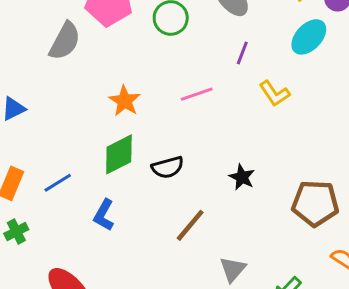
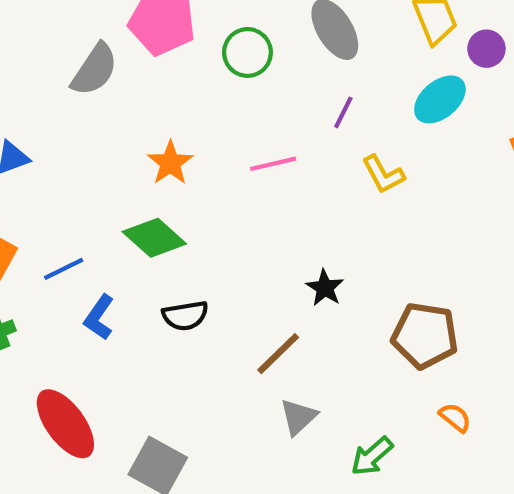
green diamond: (119, 154) -> (154, 238), turned 63
black semicircle: (168, 167) -> (185, 316), moved
blue L-shape: (104, 215) -> (99, 317), moved
brown line: (190, 225) -> (278, 354), moved

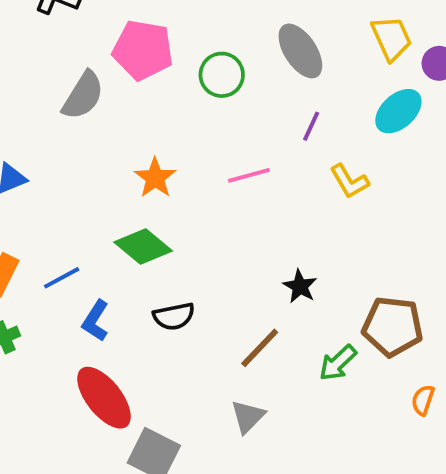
gray triangle: (298, 417) -> (248, 416), moved
orange semicircle: (455, 418) -> (423, 400), turned -108
red ellipse: (65, 424) -> (104, 398), moved
green arrow: (372, 456) -> (338, 363), moved

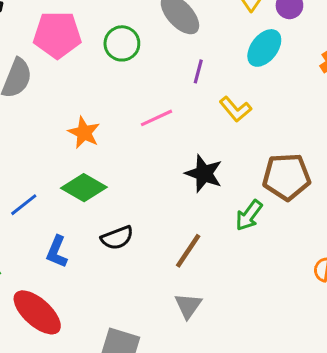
blue line: (62, 278) -> (24, 205), moved
black star: (300, 286) -> (204, 173), moved, size x1.4
brown pentagon: (393, 326) -> (287, 177), moved
green arrow: (338, 363) -> (249, 215), moved
red ellipse: (104, 398) -> (37, 312), moved

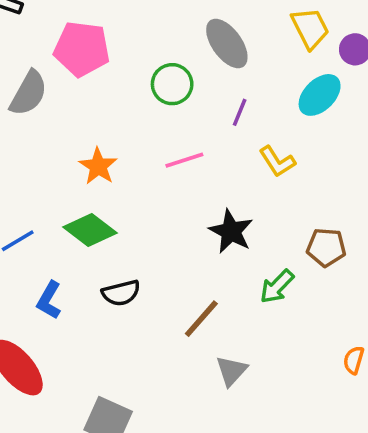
green circle: (122, 43) -> (172, 84), moved
brown pentagon: (287, 177) -> (326, 247), size x0.7
gray triangle: (188, 306) -> (231, 371), moved

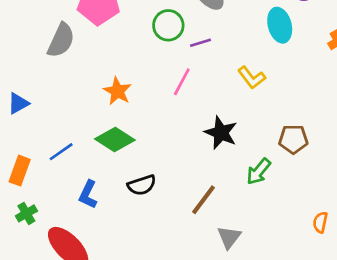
cyan ellipse: (320, 95) -> (280, 25), turned -56
purple line: (240, 112) -> (201, 43), moved, turned 55
pink line: (184, 160) -> (182, 82), turned -40

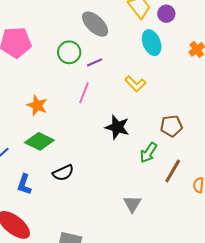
brown line: (204, 200) -> (173, 171), moved

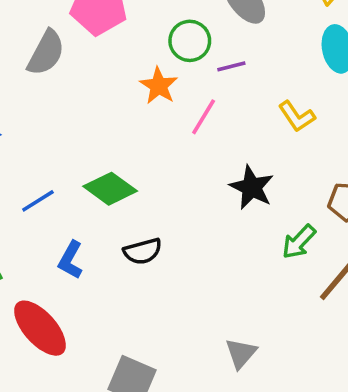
orange star: (37, 105) -> (159, 86), moved
gray triangle: (132, 204) -> (241, 353), moved

